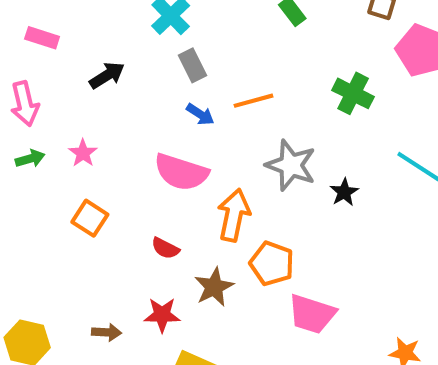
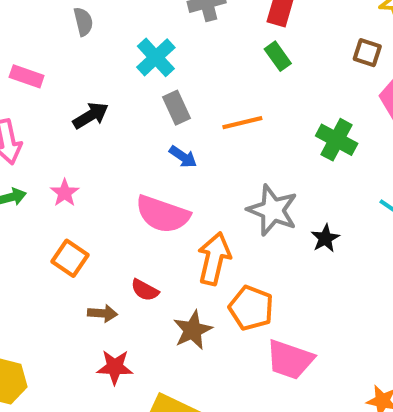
orange line: (253, 101) -> (242, 123), moved
red star: (162, 315) -> (115, 367), moved
brown arrow: (107, 332) -> (103, 313), moved

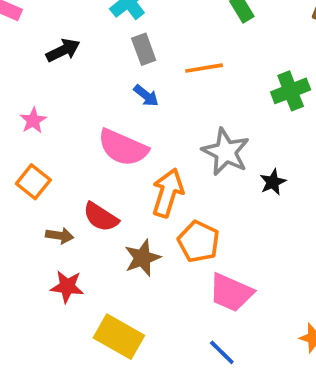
green cross: (337, 140) -> (291, 91), turned 36
red semicircle: (145, 290) -> (101, 217), size x1.4

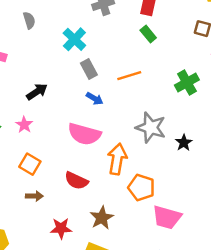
black arrow: (63, 50) -> (37, 92), moved
brown arrow: (60, 236) -> (34, 196), moved
brown star: (142, 258) -> (102, 218), moved

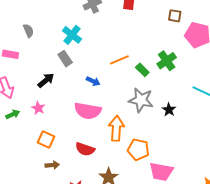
gray semicircle: (29, 20) -> (28, 31), moved
green rectangle: (148, 34) -> (142, 70), moved
gray rectangle: (89, 69) -> (65, 59), moved

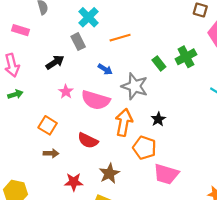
orange line: (119, 60) -> (120, 38), moved
gray star: (141, 100) -> (135, 86), moved
pink star: (38, 108) -> (66, 92), moved
black star: (169, 110) -> (158, 119), moved

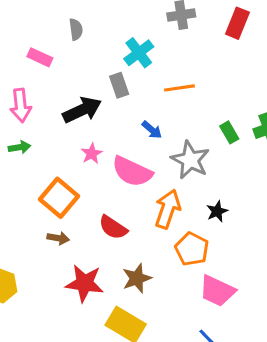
black arrow: (55, 62) -> (82, 110), size x1.4
orange square: (48, 125) -> (59, 198), size x1.4
red star: (74, 182) -> (85, 283), size x1.4

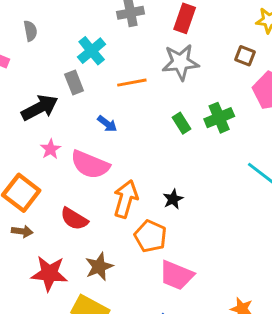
gray star: (190, 160) -> (180, 62), moved, turned -30

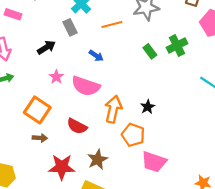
black arrow: (40, 108) -> (46, 47), size x0.7

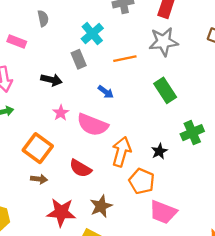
green cross: (177, 46) -> (192, 133), moved
black arrow: (46, 47) -> (51, 80), turned 42
green rectangle: (150, 51) -> (165, 90), size x1.5

